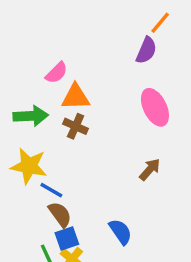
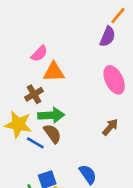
green arrow: (31, 116) -> (51, 115), moved
brown cross: (76, 126) -> (34, 94), moved, turned 36
brown semicircle: (60, 214) -> (52, 134), moved

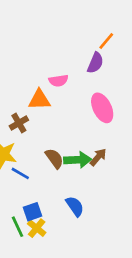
pink semicircle: (39, 54) -> (58, 81), moved, turned 36
green arrow: (51, 115) -> (78, 160), moved
brown semicircle: (52, 134) -> (54, 158), moved

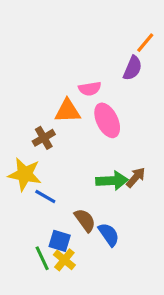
pink ellipse: (102, 108) -> (107, 120), moved
brown semicircle: (54, 158) -> (85, 220), moved
blue square: (33, 212) -> (60, 241), turned 36

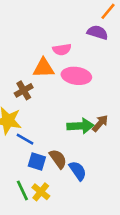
purple semicircle: (133, 68) -> (97, 32), turned -96
pink ellipse: (107, 120) -> (76, 76), turned -56
blue square: (60, 241) -> (37, 161), moved

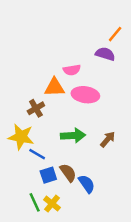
green arrow: (80, 126) -> (73, 136), moved
blue square: (37, 161) -> (48, 175), turned -35

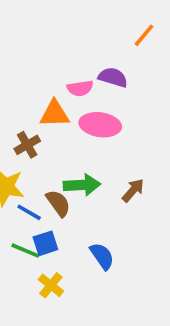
purple semicircle: (105, 54) -> (113, 77), moved
brown semicircle: (68, 173) -> (58, 203), moved
green line: (35, 202) -> (25, 251), moved, turned -42

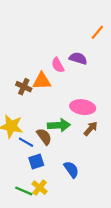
pink semicircle: (80, 88) -> (58, 65), turned 70
pink ellipse: (100, 125) -> (83, 107), moved
brown cross: (27, 145) -> (24, 87), moved, turned -35
green line: (25, 251) -> (24, 191), moved

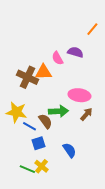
brown cross: (24, 87) -> (27, 77), size x1.5

